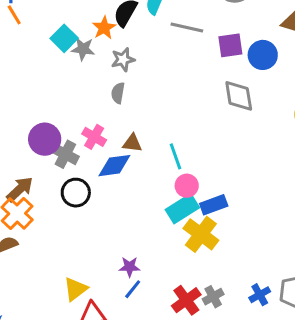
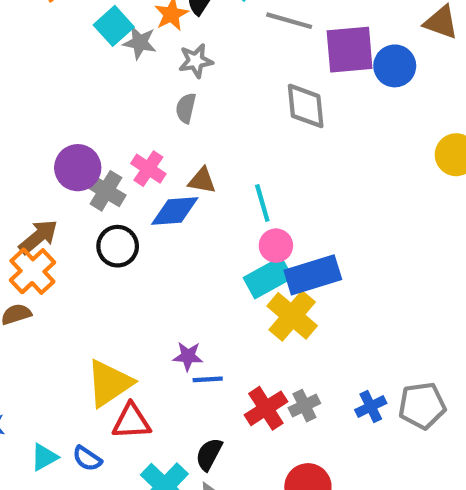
purple square: (230, 45) -> (350, 50), size x1.4
gray diamond: (239, 96) -> (306, 106), moved
blue rectangle: (214, 205) -> (313, 275), size x1.4
yellow triangle: (75, 289) -> (109, 383), size x1.4
blue line: (133, 289) -> (208, 379), moved, turned 45

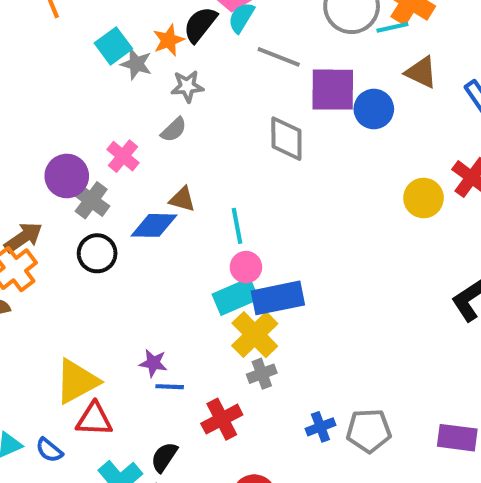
gray semicircle: (186, 108) -> (174, 130), turned -152
pink cross: (148, 169) -> (123, 156), moved
gray cross: (304, 406) -> (262, 374), moved

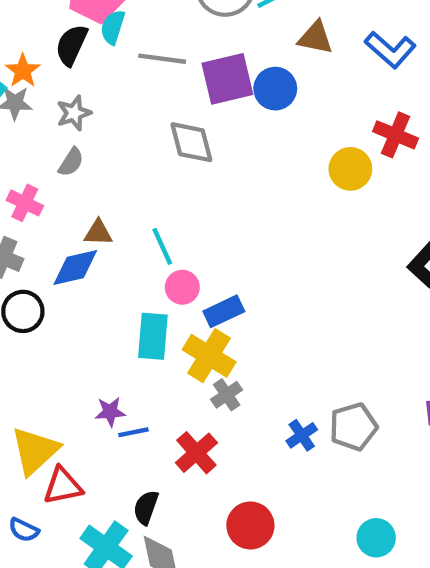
orange star: (169, 40) -> (23, 71), moved
cyan rectangle: (235, 297) -> (153, 336), moved, turned -48
blue rectangle: (278, 298) -> (224, 311), size x0.7

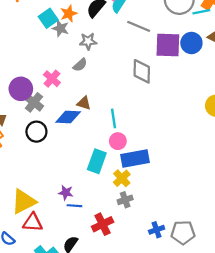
blue circle: (275, 89) -> (191, 43), moved
blue rectangle: (224, 311) -> (135, 158), size x1.4
yellow cross: (209, 356) -> (122, 178), size x0.7

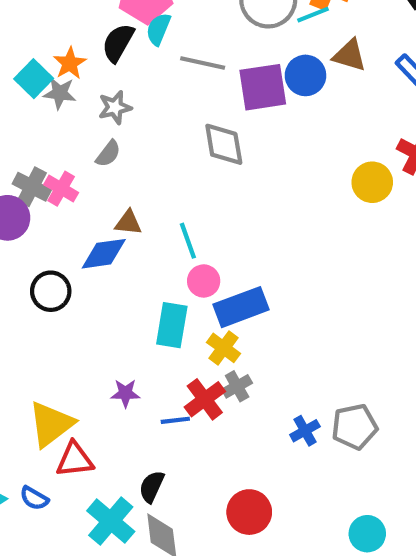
gray cross: (34, 102) -> (32, 187), moved
blue line: (74, 206) -> (175, 420), moved
red cross: (103, 224) -> (205, 399), moved

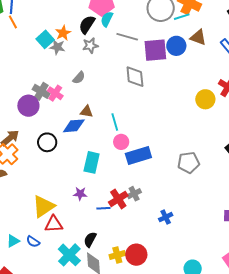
gray star: (115, 107) -> (90, 45), moved
cyan rectangle: (172, 325) -> (92, 162), moved
yellow cross: (224, 348) -> (117, 255), moved, turned 35
gray pentagon: (355, 427) -> (189, 163), moved

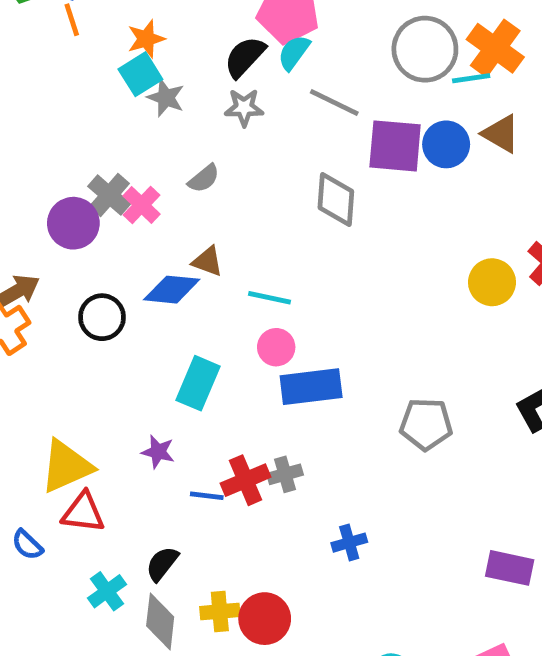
orange star: (63, 33) -> (146, 39), moved
cyan line: (115, 122) -> (269, 298), turned -72
cyan cross: (69, 255) -> (107, 591), size x0.7

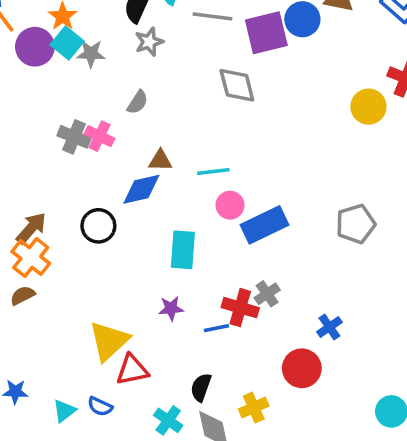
purple circle: (73, 223) -> (35, 47), moved
red cross: (245, 480) -> (240, 308), turned -32
red circle: (265, 619) -> (302, 368), moved

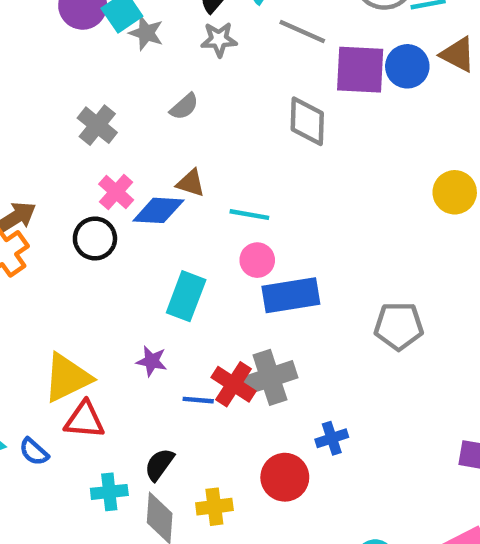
pink cross: (100, 136) -> (116, 192), moved
gray cross: (267, 294) -> (270, 377), size x1.6
cyan cross: (168, 420) -> (109, 492), turned 32

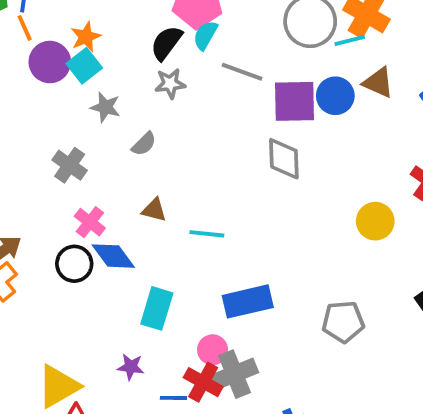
gray star: (146, 33) -> (105, 107), moved
gray diamond: (307, 121) -> (284, 159), moved
yellow circle: (455, 192) -> (375, 221), moved
blue diamond: (158, 210) -> (113, 256), moved, turned 54
pink circle: (257, 260) -> (213, 350), moved

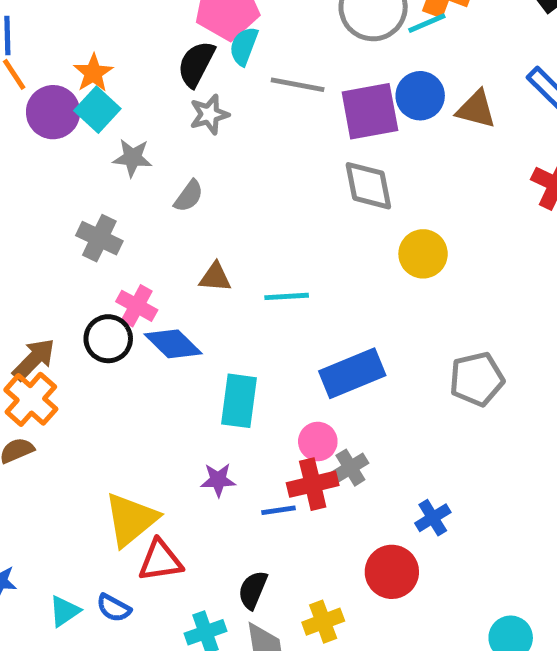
brown triangle: (378, 83) -> (476, 109), moved
yellow circle: (375, 221) -> (423, 254), moved
black circle: (74, 264) -> (108, 339), moved
gray cross: (234, 374) -> (350, 468), size x0.6
red cross: (203, 382) -> (313, 484), turned -33

